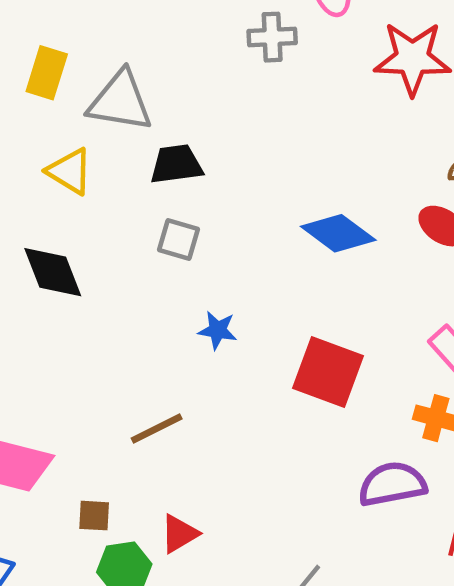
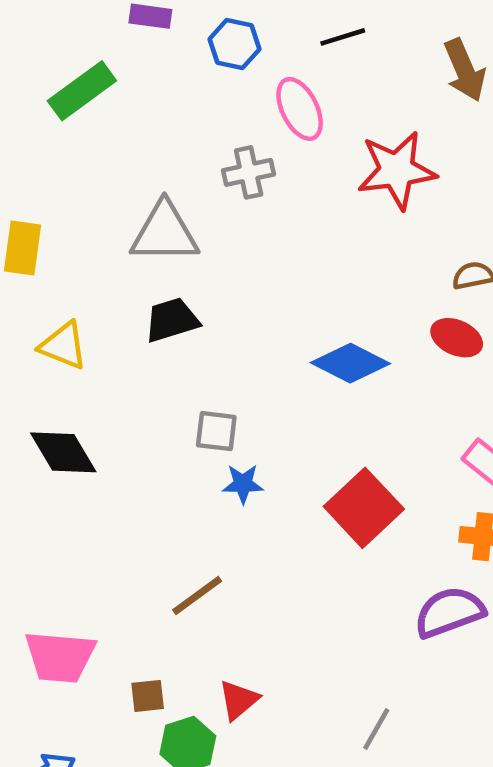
gray triangle: (120, 101) -> (165, 233), moved
gray square: (179, 240) -> (216, 431), moved
red square: (328, 372) -> (364, 508), turned 36

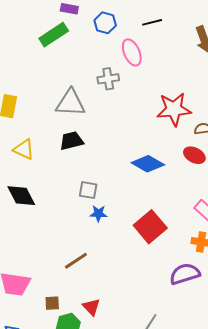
green rectangle: (82, 91) -> (54, 35), moved
red star: (397, 170) -> (174, 109), moved
red triangle: (239, 700) -> (91, 307), turned -36

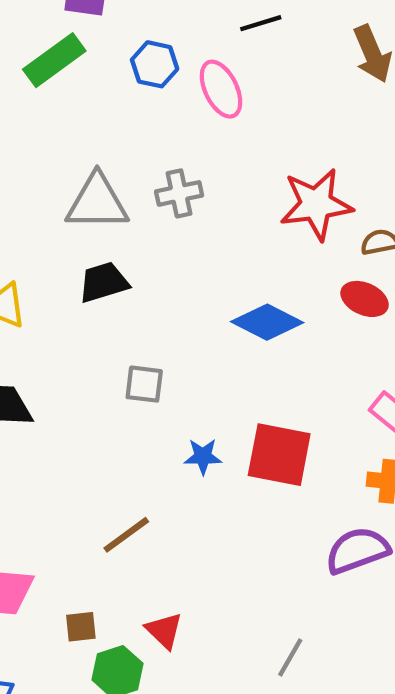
blue hexagon: (105, 23) -> (155, 64), moved
gray cross: (108, 79) -> (179, 193), moved
blue star: (98, 213) -> (203, 456), moved
red square: (150, 227) -> (279, 455), turned -36

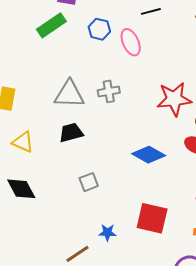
gray square: (144, 384) -> (89, 182), turned -30
blue star: (203, 456) -> (107, 232), moved

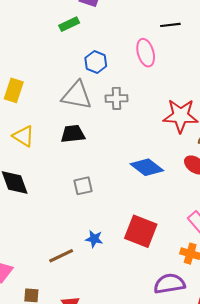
green rectangle: (51, 25) -> (69, 24), size x0.7
blue hexagon: (99, 29) -> (96, 62), moved

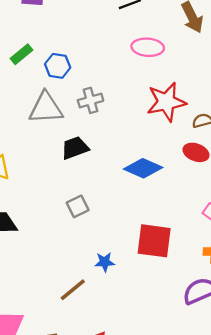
green rectangle: (69, 24) -> (21, 54), moved
pink ellipse: (146, 53) -> (148, 47), moved, turned -56
black trapezoid: (73, 134) -> (75, 148), moved

